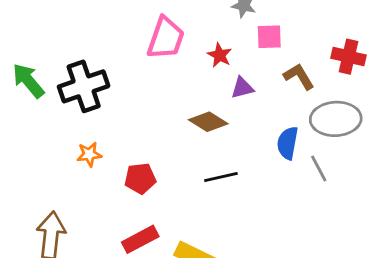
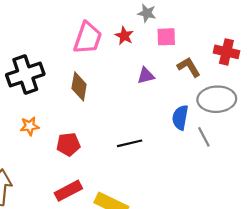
red star: (220, 55) -> (124, 36), moved
brown diamond: (208, 122) -> (79, 86), moved, turned 68

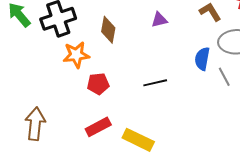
purple triangle: (146, 76) -> (159, 20), moved
orange star: (30, 126) -> (76, 55), moved, size x1.5

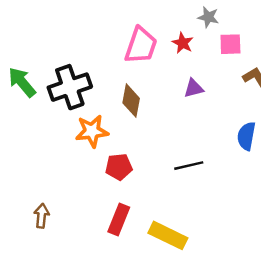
brown arrow: (35, 124) -> (42, 216), size x0.6
red rectangle: (98, 127) -> (119, 219), turned -40

